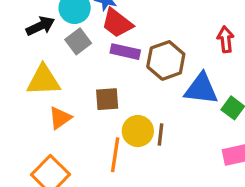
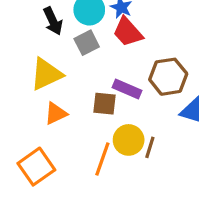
black arrow: (40, 26) -> (53, 21), turned 80
purple rectangle: (125, 52) -> (127, 89), moved
yellow triangle: (43, 80) -> (46, 74), turned -33

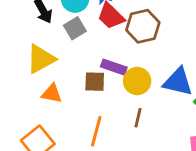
brown hexagon: (168, 77) -> (143, 26), moved
orange triangle: (56, 113) -> (52, 94), turned 40
yellow circle: (129, 140) -> (137, 81), moved

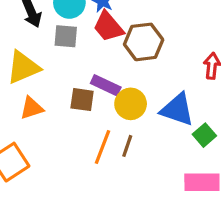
gray square: (75, 28) -> (66, 36), turned 30
orange triangle: (52, 94) -> (32, 108), turned -35
orange line: (96, 131) -> (103, 147), moved

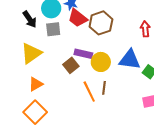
brown square: (82, 100) -> (71, 65), turned -35
orange triangle: (32, 108) -> (36, 84), moved
orange line: (103, 147) -> (89, 92), turned -35

